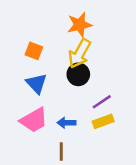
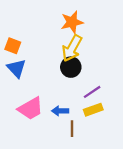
orange square: (34, 51) -> (13, 46), moved
blue triangle: (36, 83) -> (16, 68), moved
brown line: (61, 151) -> (72, 129), moved

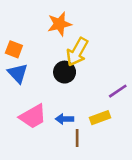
orange star: (72, 22) -> (59, 24), moved
black circle: (71, 67) -> (65, 72), moved
purple line: (92, 92) -> (118, 91), moved

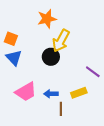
purple line: (118, 91) -> (93, 72), turned 70

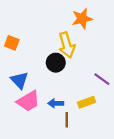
orange star: (47, 19) -> (82, 19), moved
yellow arrow: (61, 41) -> (67, 45), turned -45
blue triangle: (14, 58) -> (19, 80), moved

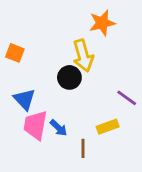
pink trapezoid: (28, 101) -> (35, 125), turned 130
blue arrow: (56, 103) -> (59, 128), moved, turned -136

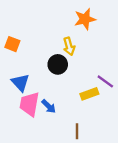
yellow arrow: (83, 56) -> (69, 46), size x0.7
yellow rectangle: (108, 127) -> (89, 94), moved
brown line: (83, 148) -> (77, 131), moved

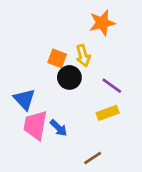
orange square: (12, 44) -> (57, 58), moved
purple line: (105, 81) -> (112, 86), moved
brown line: (77, 131) -> (93, 158), turned 56

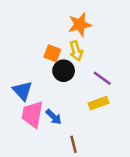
orange star: (102, 23) -> (80, 25), moved
brown line: (93, 158) -> (74, 144), moved, turned -70

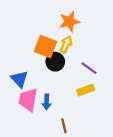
yellow arrow: (76, 51) -> (66, 44), turned -140
orange square: (52, 53) -> (45, 46), size x1.5
blue arrow: (54, 117) -> (47, 102), turned 48

